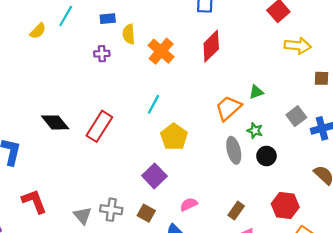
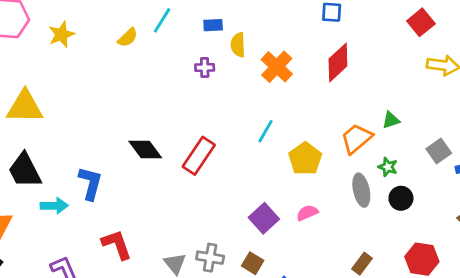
yellow pentagon: (174, 137) -> (305, 159), moved
pink semicircle: (189, 204) -> (307, 213), moved

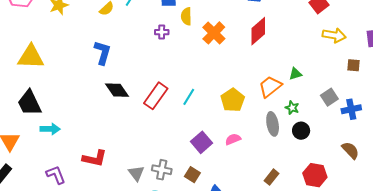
cyan line: (266, 131) -> (189, 97), moved
blue L-shape: (90, 183) -> (103, 53), moved
red L-shape: (117, 244) -> (95, 158), turned 120

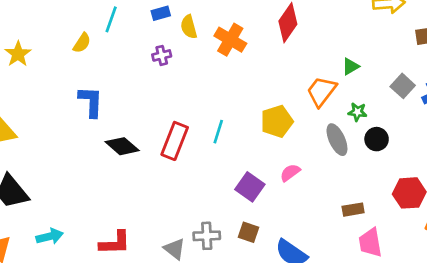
yellow pentagon: (233, 100) -> (277, 121), turned 30
cyan arrow: (50, 129) -> (50, 236), moved
brown rectangle: (272, 177) -> (353, 210), turned 56

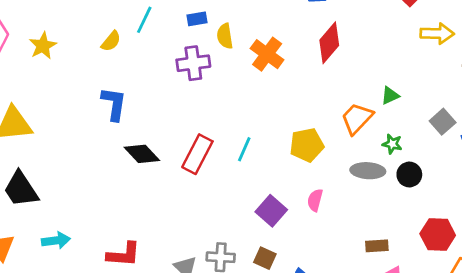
purple cross: (162, 55) -> (193, 63), size x1.6
gray ellipse: (337, 140) -> (368, 171), turned -68
pink semicircle: (290, 173) -> (315, 200), turned -45

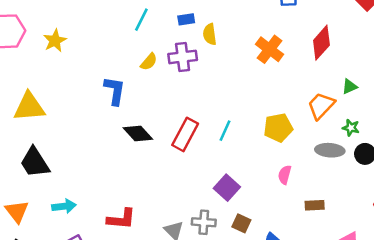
yellow semicircle: (111, 41) -> (149, 62), moved
red diamond: (329, 43) -> (321, 43), moved
orange cross: (267, 54) -> (270, 49), moved
purple square: (271, 211) -> (227, 188), moved
brown rectangle: (377, 246) -> (315, 205), moved

